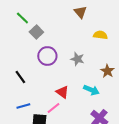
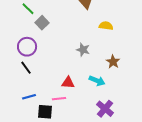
purple circle: (47, 56) -> (27, 47), moved
red triangle: (62, 92) -> (68, 83), turned -32
pink line: (53, 108) -> (59, 99), turned 32

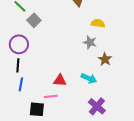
gray star: (83, 50) -> (90, 42), moved
black line: (26, 68) -> (18, 65), turned 40
blue line: (29, 97) -> (21, 84), moved, turned -64

